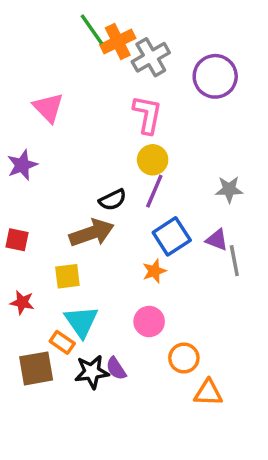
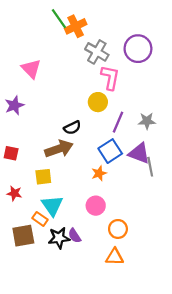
gray cross: (151, 57) -> (97, 52), moved, turned -30
pink L-shape: (147, 115) -> (110, 78), moved
purple line: (154, 191) -> (118, 122), moved
purple triangle: (217, 240) -> (139, 153), size x1.5
orange triangle: (208, 393) -> (115, 257), moved

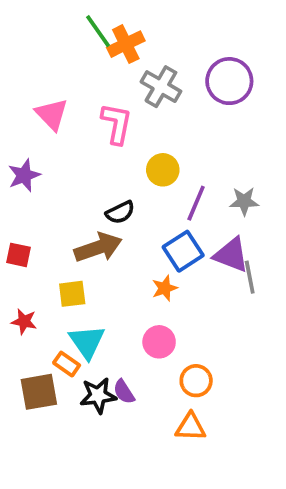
pink L-shape: (110, 78) -> (117, 124), moved

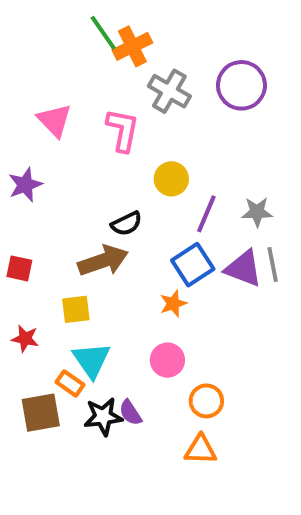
gray line: (250, 277) -> (273, 265), moved

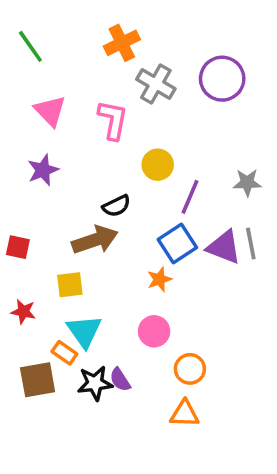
green line: (103, 33) -> (30, 46), moved
purple star: (25, 185) -> (43, 170), moved
gray star: (257, 212) -> (247, 183), moved

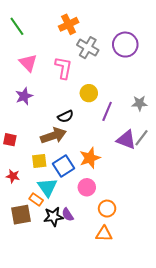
blue square: (177, 244) -> (64, 166), moved
gray line: (251, 244) -> (141, 138), turned 48
orange star: (159, 279) -> (90, 158), size x1.5

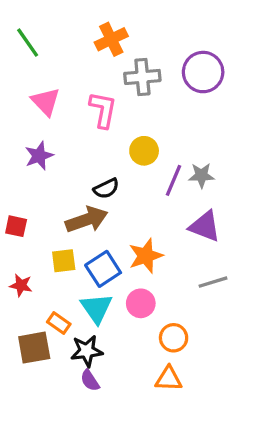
gray cross: (88, 48) -> (142, 77), turned -35
gray star: (139, 103) -> (201, 175), moved
gray line: (141, 138) -> (213, 282), moved, turned 36
cyan triangle: (47, 187) -> (96, 308), moved
purple semicircle: (68, 215) -> (90, 380), moved

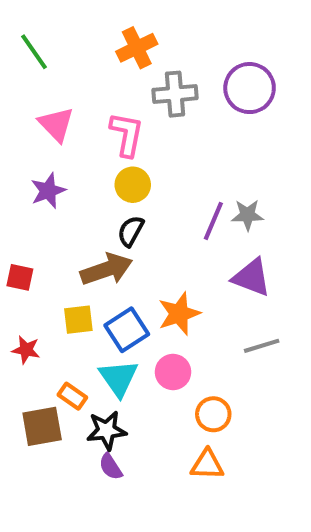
yellow circle: (144, 151) -> (133, 185), moved
black semicircle: (106, 189) -> (131, 231), turned 145

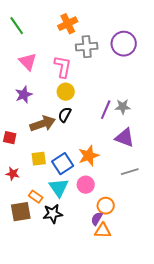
brown arrow: (107, 269) -> (43, 124), moved
purple semicircle: (111, 467) -> (97, 219), moved, turned 64

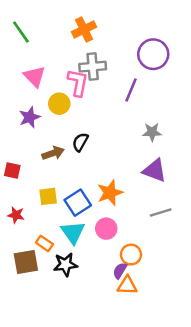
gray cross: (87, 47) -> (93, 67), moved
yellow circle: (66, 92) -> (59, 104), moved
purple line: (106, 110) -> (131, 90), moved
brown arrow: (43, 124) -> (53, 153), size x0.7

